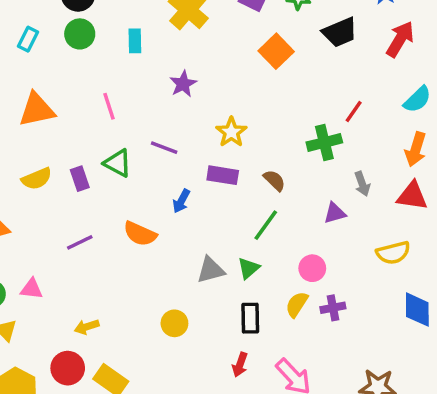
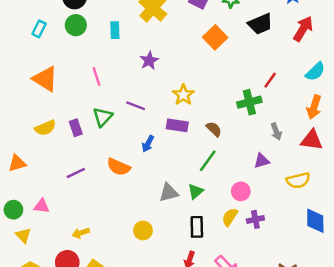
orange triangle: (37, 110) -> (45, 79), turned 44
green triangle: (118, 163) -> (103, 117), turned 45
purple triangle: (335, 213) -> (262, 161), moved

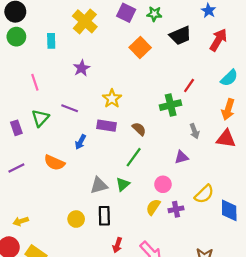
yellow semicircle: (298, 180) -> (204, 194), moved, turned -30
black rectangle: (197, 227) -> (104, 216), moved

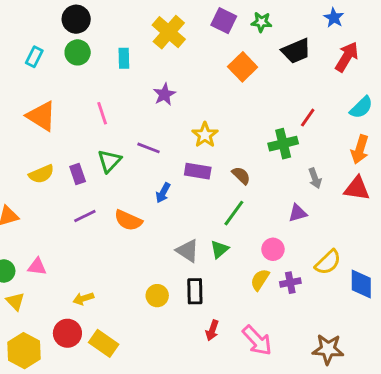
purple line: (16, 168) -> (85, 216), moved
gray triangle: (99, 185) -> (188, 251), turned 48

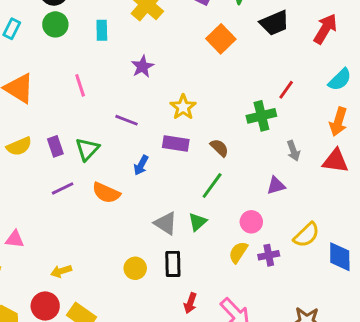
green triangle: (109, 161) -> (87, 149), moved

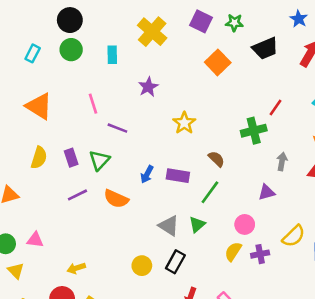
purple line: (126, 120) -> (117, 128), moved
purple rectangle: (176, 143) -> (178, 176), moved
yellow semicircle: (19, 146) -> (39, 158), turned -50
gray arrow: (293, 151) -> (282, 161), turned -150
black rectangle: (173, 264) -> (175, 262), turned 30

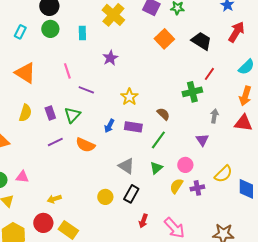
black trapezoid: (265, 48) -> (201, 41), moved, turned -125
yellow star: (184, 123) -> (129, 97), moved
purple triangle: (267, 192) -> (202, 140), turned -48
green triangle: (197, 224) -> (156, 168), moved

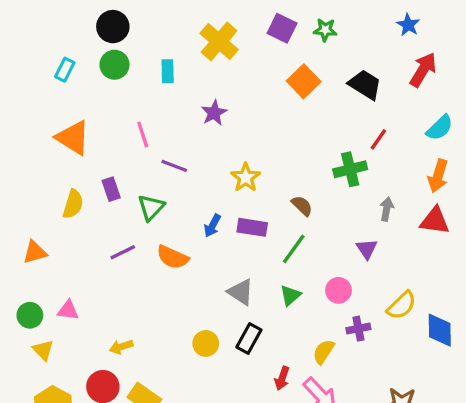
purple rectangle: (50, 113) -> (111, 189), moved
yellow semicircle: (176, 186) -> (324, 352), moved
red arrow: (143, 221) -> (282, 378), moved

